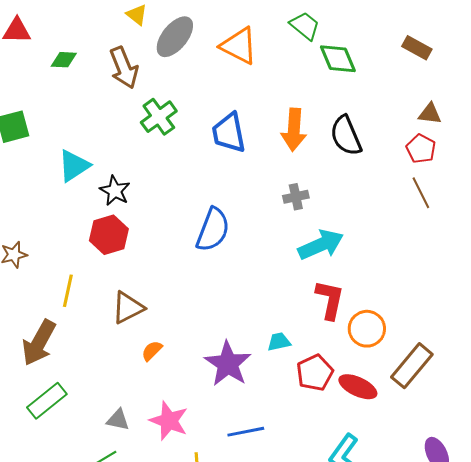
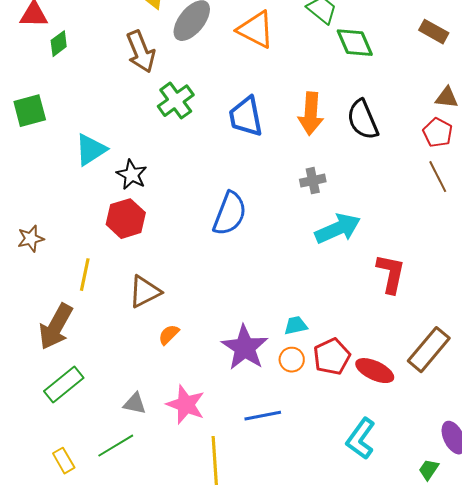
green diamond: (64, 60) -> (59, 44), moved, turned -40
red L-shape: (330, 300) -> (391, 274), moved
orange circle: (367, 329) -> (292, 360), moved, size x0.7

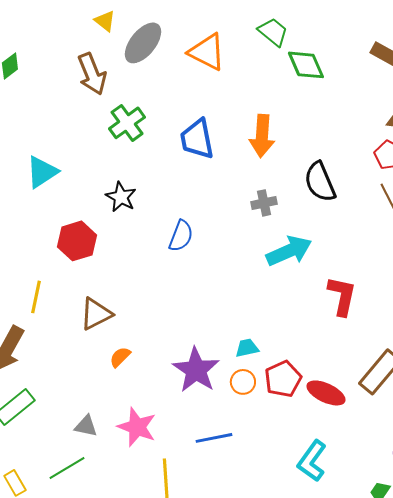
black semicircle: (363, 120) -> (320, 182), moved
black star: (132, 175) -> (121, 197), moved
blue semicircle: (230, 214) -> (181, 236), size x0.7

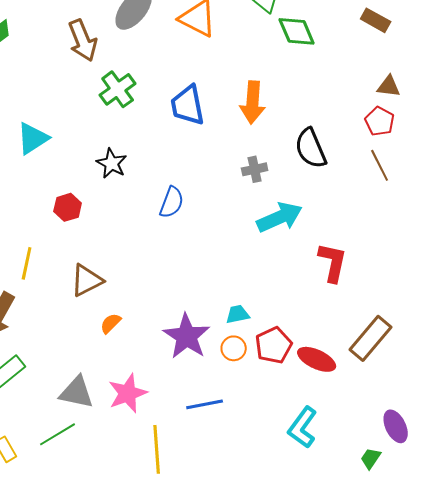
red hexagon: (77, 241) -> (68, 207), size x0.7
gray triangle: (86, 426) -> (77, 392), size x1.5
pink star: (137, 427) -> (128, 393), turned 30

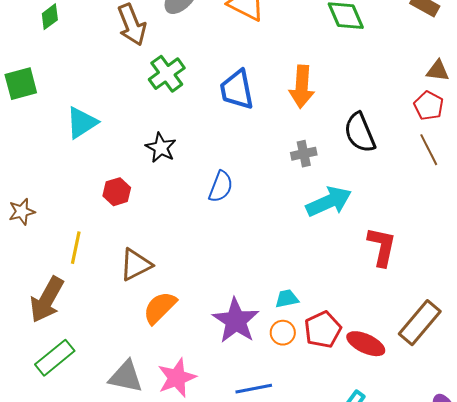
orange semicircle: (111, 323) -> (160, 308), size x1.6

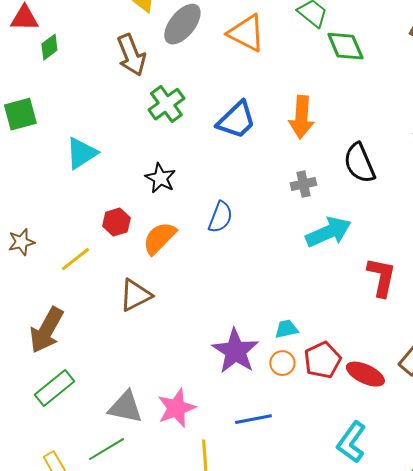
blue trapezoid: (237, 90) -> (236, 120), turned -123
yellow line: (76, 248) -> (75, 259), moved, turned 40
orange semicircle: (160, 308) -> (159, 238), moved

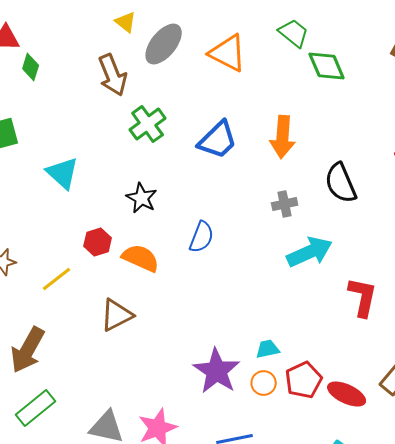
green diamond: (49, 47) -> (31, 67), turned -36
cyan triangle: (81, 153) -> (63, 173), turned -45
orange semicircle: (159, 238) -> (141, 258), turned 69

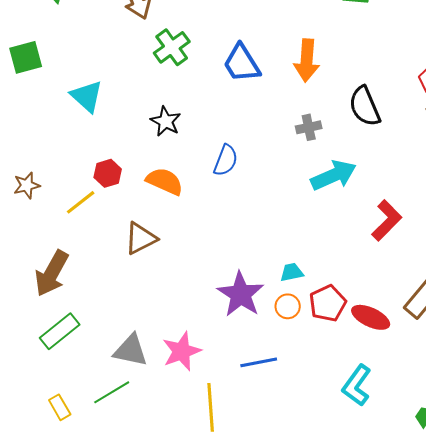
blue trapezoid: (218, 140) -> (242, 63), turned 102
red hexagon: (98, 242) -> (108, 173), moved
red L-shape: (363, 297) -> (387, 220), turned 33

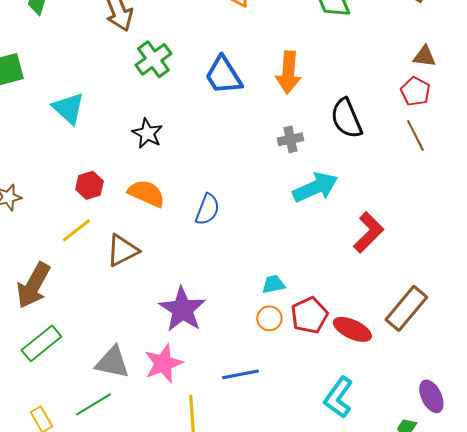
blue semicircle: (226, 160) -> (207, 209), moved
yellow line: (81, 202) -> (76, 230), moved
purple star: (241, 294) -> (182, 309), moved

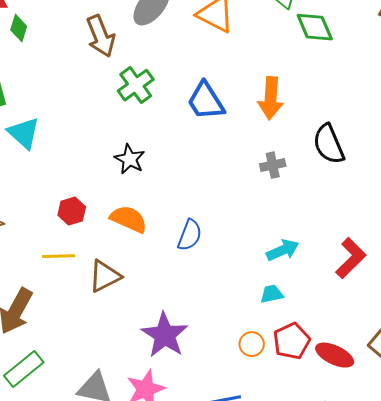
cyan triangle: (68, 108) -> (24, 133), moved
cyan arrow: (315, 187) -> (283, 250), moved, size x0.7
yellow line: (76, 230) -> (59, 256), turned 36
cyan trapezoid: (273, 284) -> (272, 294), moved

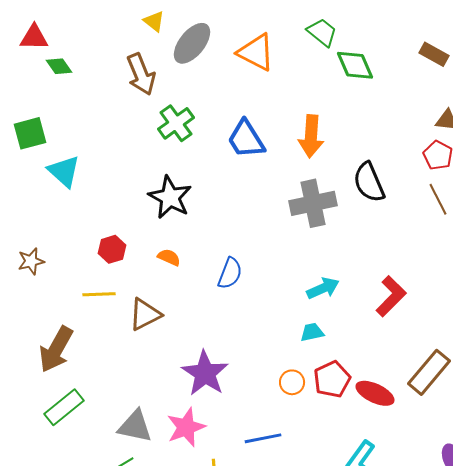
green diamond: (19, 28) -> (59, 66), turned -52
black star: (130, 159) -> (170, 197), size x1.4
gray cross: (273, 165) -> (313, 203), size x1.8
orange semicircle: (129, 219) -> (169, 257), size x0.6

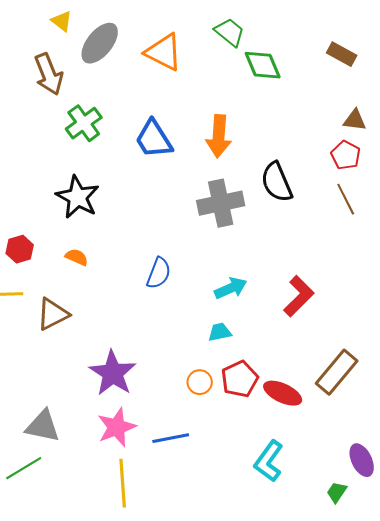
blue semicircle: (230, 273) -> (159, 273), moved
pink star: (186, 427) -> (117, 427), moved

